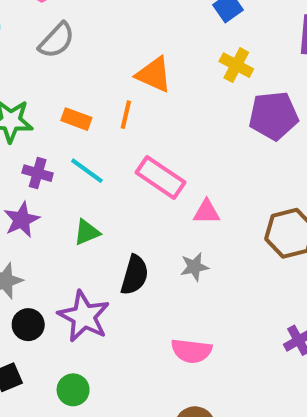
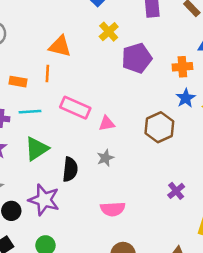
yellow cross: (236, 65) -> (109, 32), turned 30
cyan line: (87, 171) -> (30, 112), turned -30
green triangle: (87, 232) -> (37, 149), size x1.5

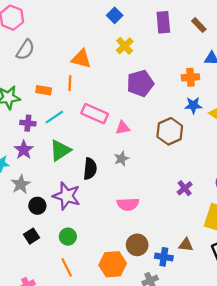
purple pentagon: (137, 58) -> (140, 83), moved
blue star: (186, 98) -> (193, 105), turned 30
cyan line: (30, 112) -> (54, 117), turned -30

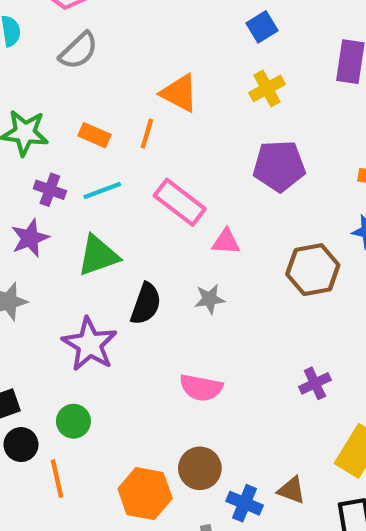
black circle: (37, 206) -> (21, 445), moved

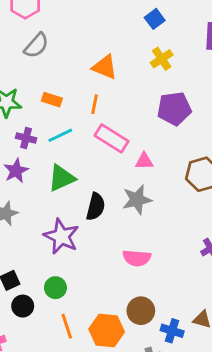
orange line: (147, 134) -> (95, 104), moved
gray star: (210, 299) -> (137, 200), size x1.5
orange line: (57, 479) -> (67, 326), moved

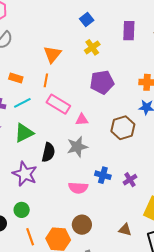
orange triangle: (105, 67) -> (52, 54), turned 48
blue cross: (172, 331) -> (103, 175), moved

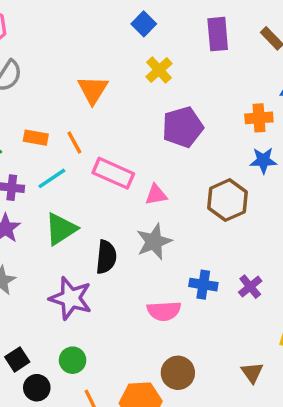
orange line: (46, 80) -> (74, 142), moved, turned -32
brown triangle: (125, 230) -> (252, 373), turned 48

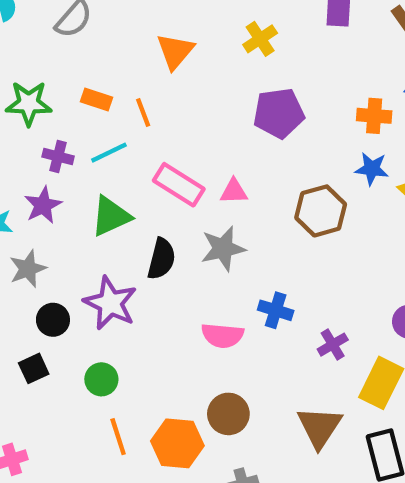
pink rectangle: (113, 173) -> (179, 185), moved
purple cross: (250, 287) -> (333, 345), moved
brown triangle: (252, 373) -> (319, 427), size x1.6
black circle: (37, 388) -> (53, 320), moved

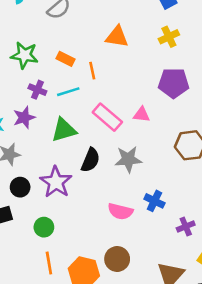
orange triangle: (175, 51) -> (117, 37), turned 50
pink triangle: (234, 191) -> (142, 115), moved

